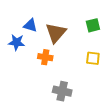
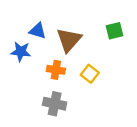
yellow square: (93, 58) -> (90, 74), moved, turned 32
gray cross: (62, 91) -> (55, 104), moved

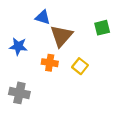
blue triangle: (38, 31) -> (43, 17), moved
gray cross: (55, 104) -> (19, 93), moved

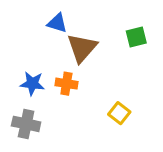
blue star: (18, 46) -> (32, 84), moved
yellow square: (80, 66) -> (119, 113), moved

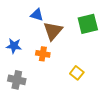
green square: (136, 37) -> (88, 24), size x1.5
blue star: (32, 84) -> (14, 46), moved

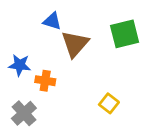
orange cross: (43, 54) -> (45, 81), moved
gray cross: (17, 80) -> (24, 113), turned 36

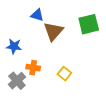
orange cross: (45, 81) -> (33, 68), moved
yellow square: (109, 103) -> (64, 74), moved

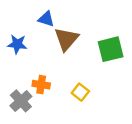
green square: (89, 24) -> (111, 49), moved
blue star: (14, 46) -> (17, 44), moved

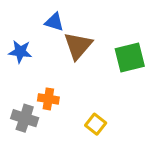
yellow square: (80, 92) -> (96, 124), moved
gray cross: (21, 101) -> (25, 118), turned -30

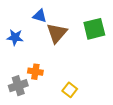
green square: (130, 58) -> (94, 29), moved
gray cross: (25, 118) -> (18, 86), turned -36

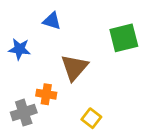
brown triangle: (57, 33) -> (74, 67), moved

